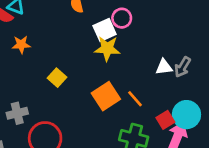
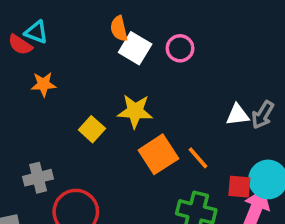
white square: (105, 30) -> (135, 48), moved, turned -35
yellow star: (107, 48) -> (135, 111), moved
red square: (165, 120) -> (239, 187), turned 36

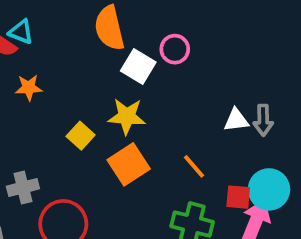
orange semicircle: (119, 29) -> (109, 28), size x1.6
white square: (135, 48) -> (138, 66), moved
gray arrow: (263, 115) -> (263, 120), turned -32
orange square: (158, 154) -> (129, 164), moved

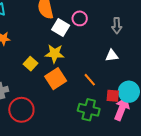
gray arrow: (263, 120) -> (117, 25), moved

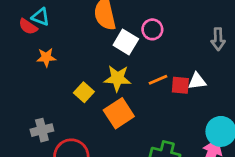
gray arrow: (117, 25) -> (218, 39), moved
orange line: (90, 80) -> (158, 80), moved, turned -72
red square: (113, 96) -> (180, 85), moved

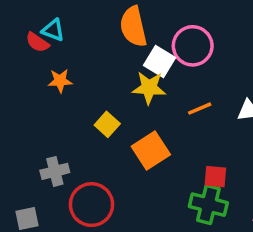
pink circle: (152, 29) -> (193, 46), size x1.5
yellow star: (117, 78) -> (149, 88), moved
red square: (180, 85) -> (215, 177), moved

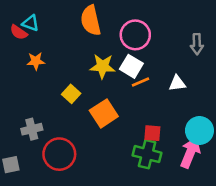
white square: (160, 62) -> (131, 66), moved

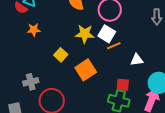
white triangle: (177, 83) -> (137, 60), moved

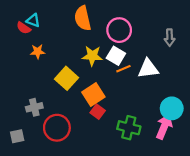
yellow square: (61, 55) -> (67, 78), size x1.5
white triangle: (137, 60) -> (148, 69), moved, size x1.5
red square: (123, 85) -> (98, 112), moved, turned 32

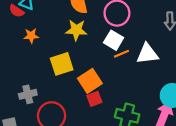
yellow star: (92, 56) -> (76, 30), moved
yellow square: (67, 78) -> (62, 64), turned 30
red square: (98, 112) -> (94, 99), turned 32

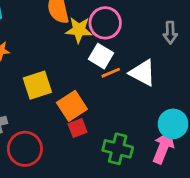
yellow star: (76, 30) -> (79, 30), moved
white triangle: (147, 54) -> (143, 73), turned 35

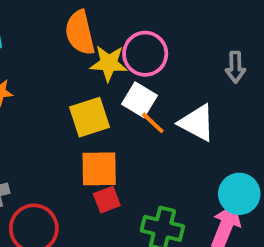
orange line: (111, 73) -> (153, 123), turned 66
yellow square: (37, 85) -> (89, 117), moved
orange square: (72, 106) -> (99, 169), turned 32

